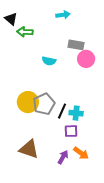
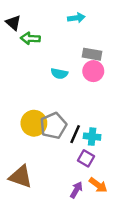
pink circle: (86, 59) -> (93, 71), moved
purple square: (71, 131) -> (86, 158), turned 32
brown triangle: (29, 149) -> (21, 177), moved

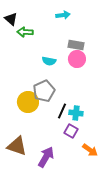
gray pentagon: (53, 126) -> (44, 91), moved
orange arrow: (98, 185) -> (90, 150), moved
purple arrow: (76, 190) -> (46, 157), moved, size x1.5

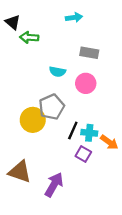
pink circle: (77, 59) -> (86, 83), moved
orange arrow: (90, 150) -> (109, 142), moved

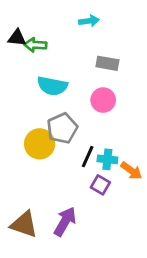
black triangle: (13, 22) -> (17, 38), moved, turned -35
cyan semicircle: (57, 72) -> (52, 86), moved, size x1.5
brown triangle: (20, 172) -> (24, 224), moved

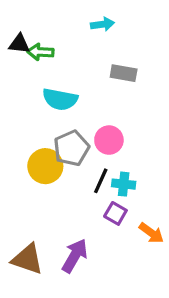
pink circle: (103, 100) -> (109, 140), moved
orange arrow: (131, 171) -> (151, 233), moved

